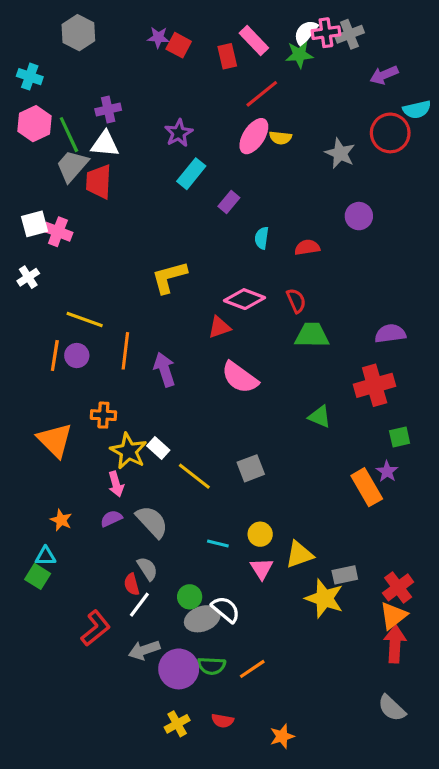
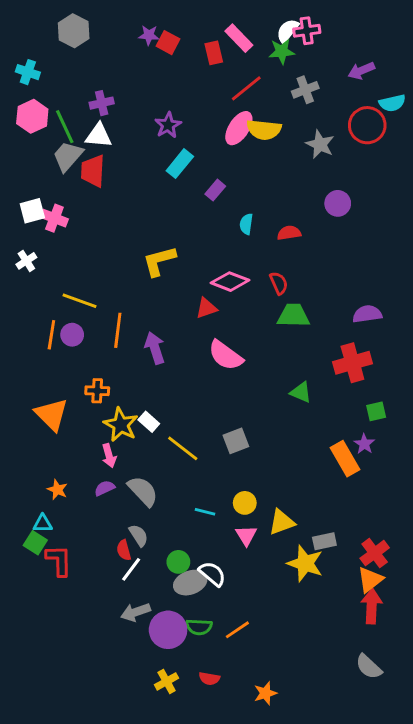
gray cross: (349, 34) -> (305, 90), moved
yellow semicircle: (281, 138) -> (264, 130), size x1.6
red L-shape: (96, 628) -> (59, 560), moved, turned -52

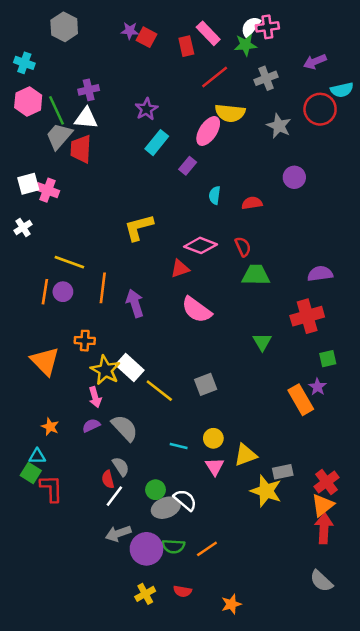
pink ellipse: (239, 128) -> (208, 131), moved
green triangle: (301, 392) -> (262, 342), turned 36
white rectangle: (149, 422) -> (130, 368), size x1.5

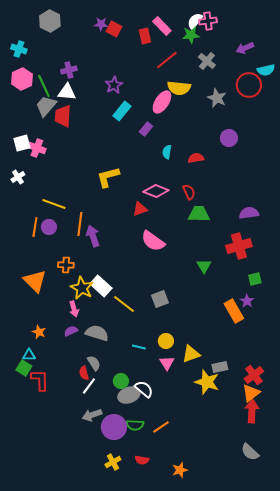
gray cross: (266, 78) -> (207, 61), turned -30
purple arrow: (135, 303) -> (93, 236), moved
gray semicircle: (125, 428) -> (97, 333), turned -30

